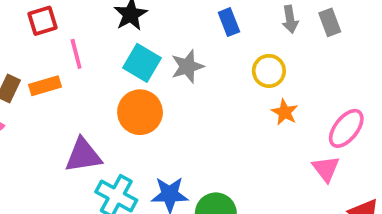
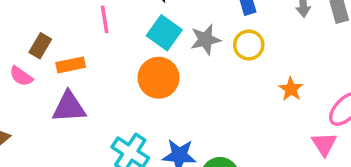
yellow circle: (269, 71) -> (249, 45), moved
orange rectangle: (45, 86) -> (71, 65), moved
purple triangle: (83, 155) -> (69, 107), moved

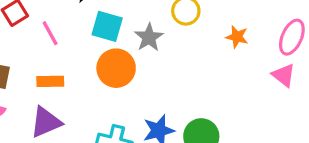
gray star: (205, 40) -> (149, 37), moved
orange rectangle: (71, 65) -> (50, 81), moved, turned 30

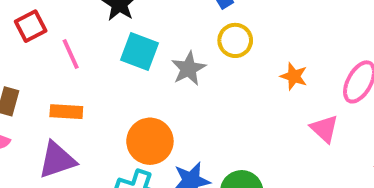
orange circle: (116, 68) -> (150, 141), moved
pink triangle: (284, 75) -> (324, 129), moved

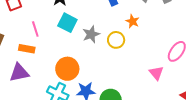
yellow circle: (235, 40) -> (116, 40), moved
pink line: (71, 54) -> (35, 29), moved
orange star: (294, 76) -> (133, 21), moved

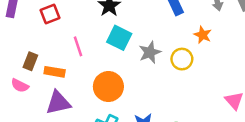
orange rectangle: (27, 49) -> (55, 72), moved
orange circle: (67, 69) -> (108, 87), moved

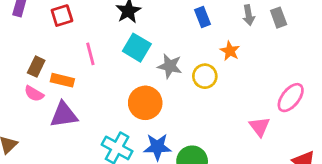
gray star: (150, 52) -> (170, 66), turned 30
pink semicircle: (20, 86) -> (34, 94), moved
orange circle: (108, 87) -> (145, 103), moved

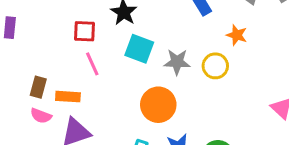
red square: (62, 16) -> (85, 31), moved, turned 30

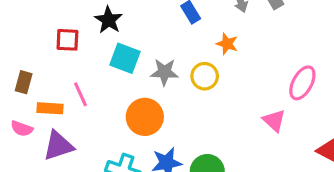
pink line: (92, 64) -> (81, 94), moved
brown rectangle: (38, 87) -> (24, 82), moved

